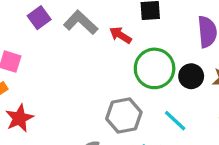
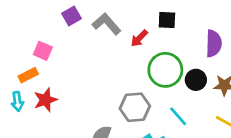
red arrow: (120, 35) -> (139, 38), turned -84

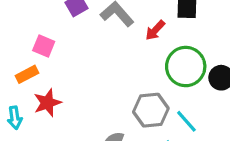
cyan arrow: (17, 101) -> (15, 118), moved
cyan line: (178, 116) -> (186, 121), moved

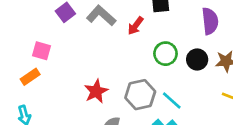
green circle: (186, 67) -> (165, 54), size x0.7
red star: (47, 103) -> (96, 91), moved

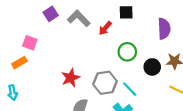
black circle: (197, 60) -> (152, 67), moved

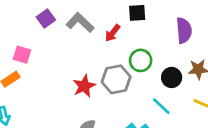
red star: (71, 78) -> (84, 86), moved
gray hexagon: (105, 83) -> (116, 79), moved
cyan line: (130, 89) -> (161, 106), moved

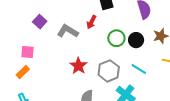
gray L-shape: (80, 23) -> (68, 31), moved
black circle: (172, 77) -> (136, 40), moved
gray hexagon: (116, 79) -> (109, 71), moved

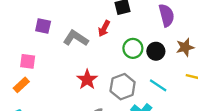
purple square: (40, 22) -> (43, 26), turned -32

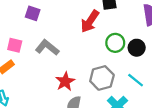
red arrow: (104, 28) -> (90, 21), size x1.5
gray L-shape: (76, 38) -> (47, 47), moved
red star: (87, 80) -> (65, 81), moved

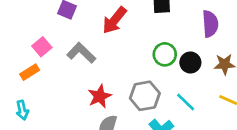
red arrow: (90, 21) -> (114, 20), moved
pink square: (15, 45) -> (42, 47), turned 32

